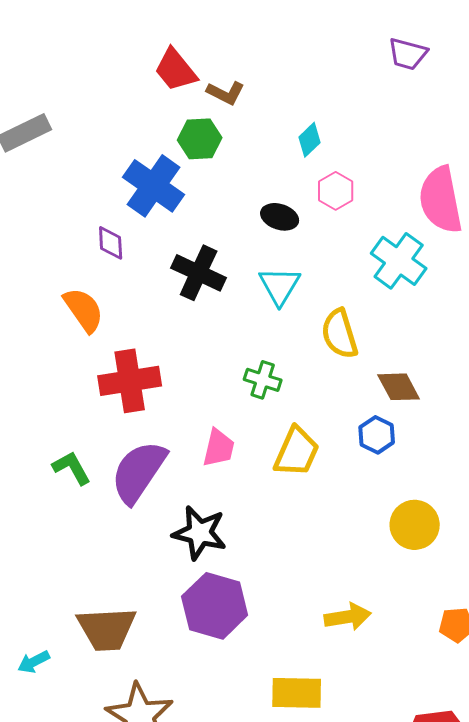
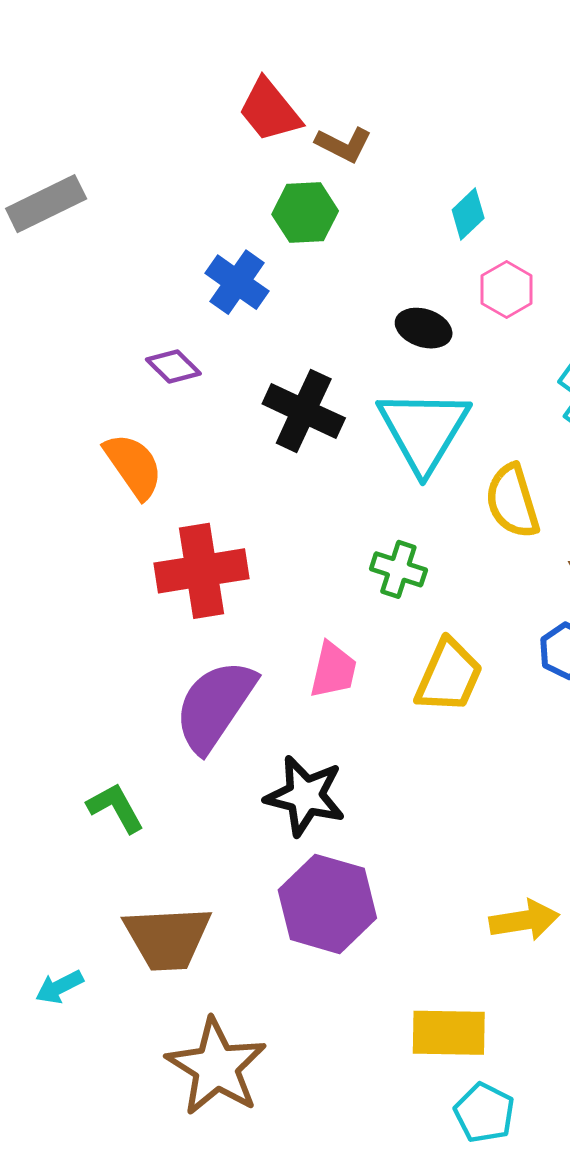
blue cross: (154, 186) -> (237, 282), size x0.7
purple diamond: (111, 243) -> (173, 367), turned -42
cyan triangle: (280, 286) -> (424, 430), size x1.5
green L-shape: (72, 468) -> (116, 808), moved

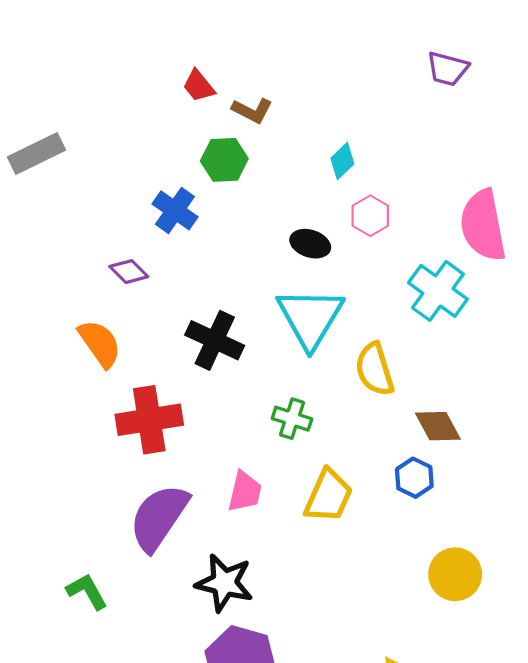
red trapezoid: (270, 110) -> (199, 86), size x0.7
black cross: (304, 411) -> (215, 340), moved

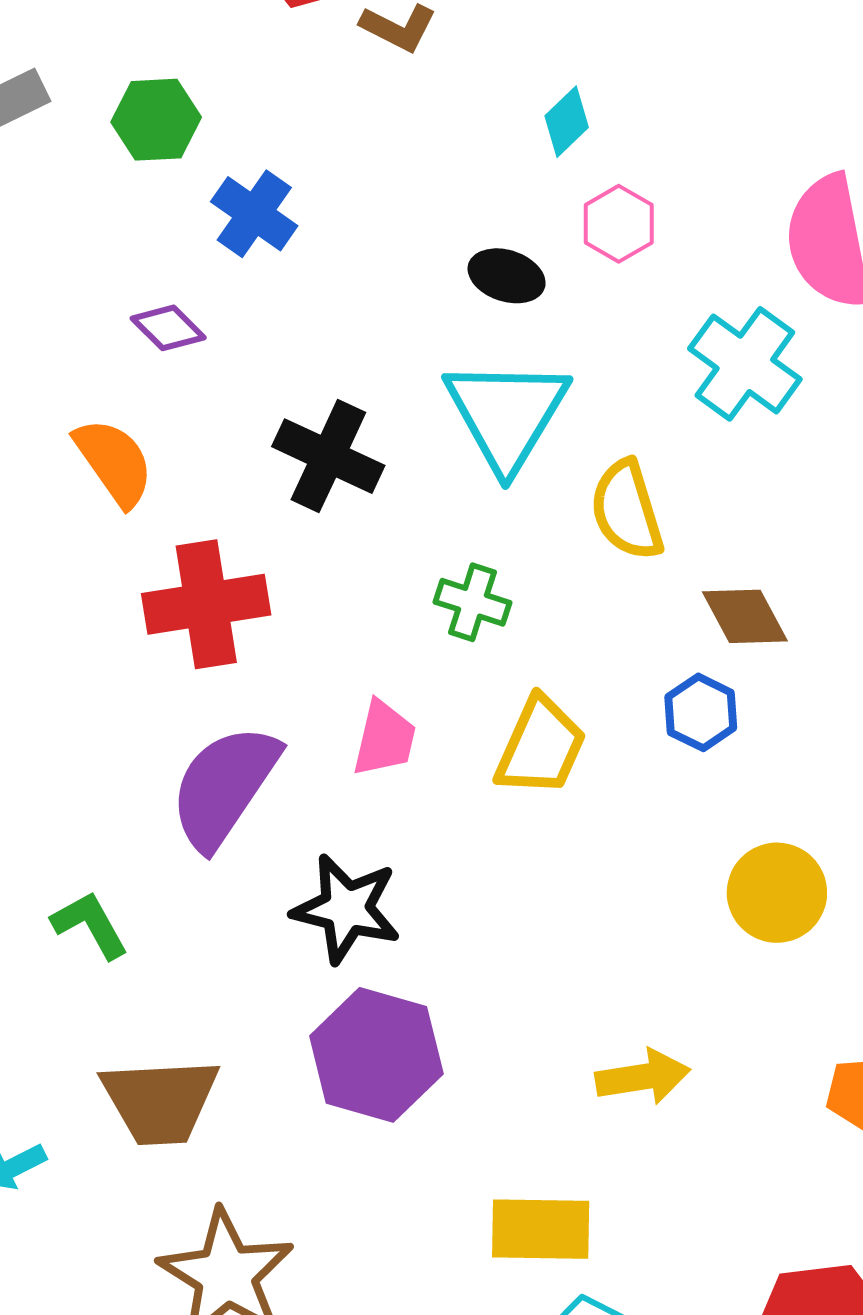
green hexagon: (224, 160) -> (156, 120), moved

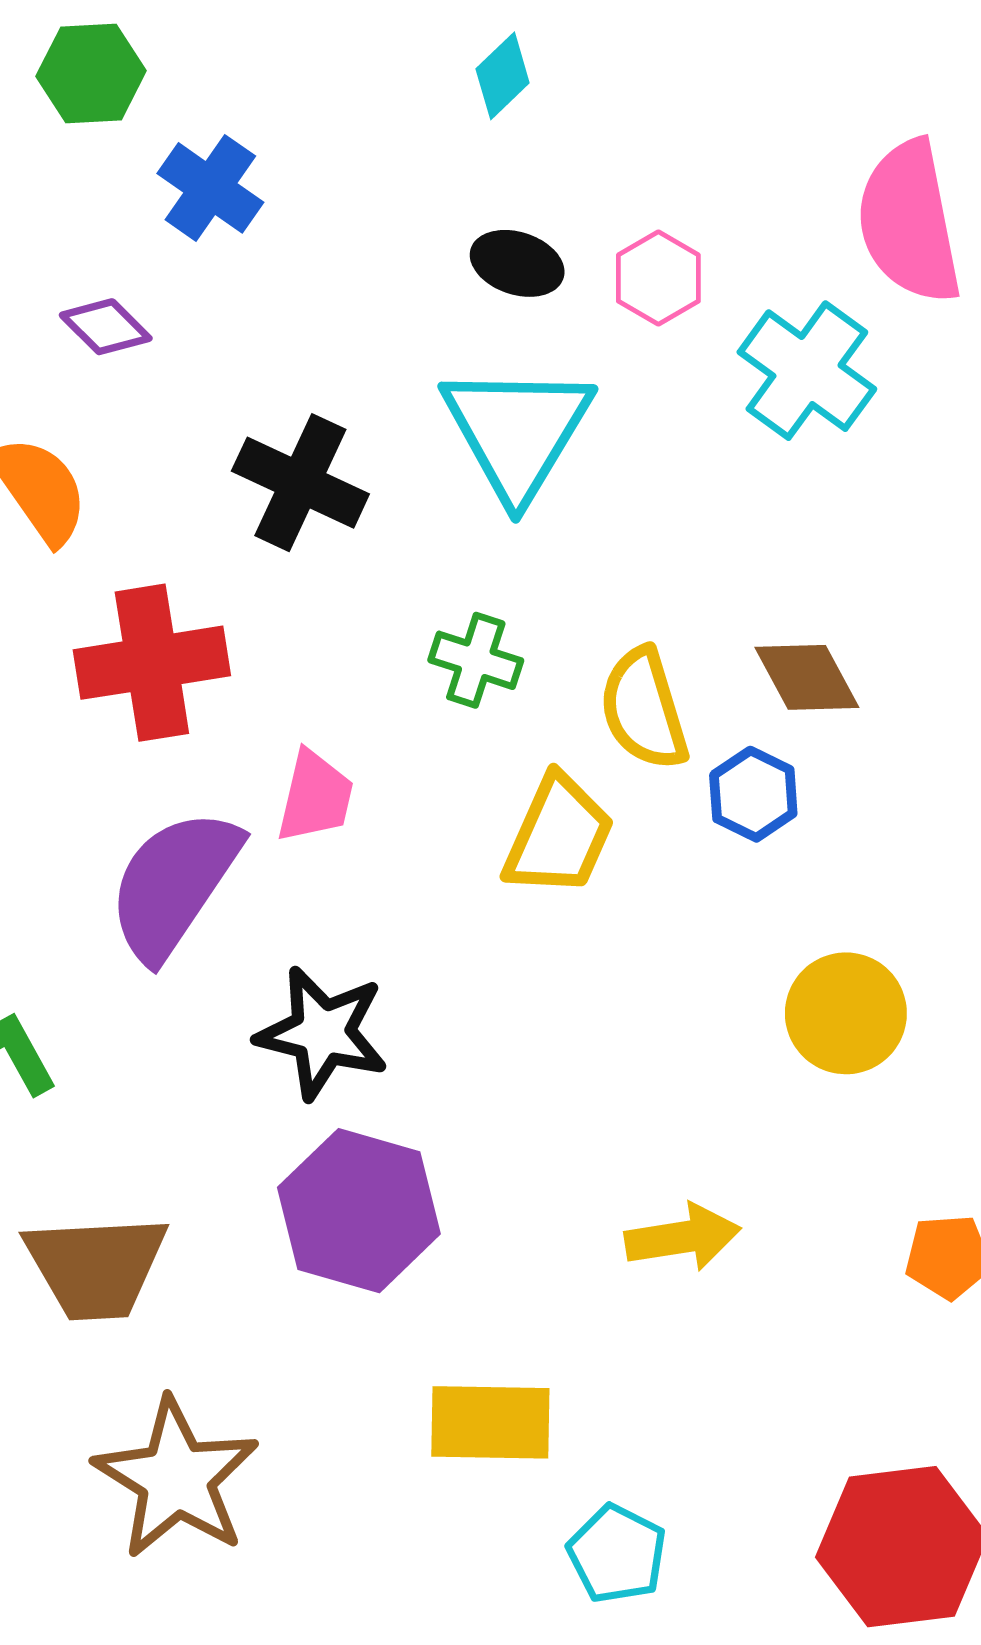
cyan diamond: (567, 122) -> (503, 76), moved
pink hexagon: (619, 224) -> (658, 278), moved
yellow semicircle: (627, 510) -> (644, 709), moved
pink trapezoid: (384, 738) -> (315, 797), moved
yellow rectangle: (541, 1229) -> (490, 1422), moved

